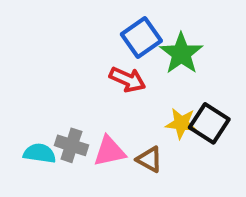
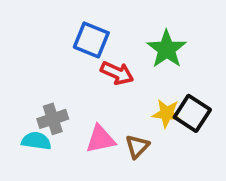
blue square: (141, 38) -> (91, 40), moved, turned -33
gray cross: (71, 145) -> (53, 119), moved, turned -36
brown triangle: (149, 159) -> (137, 146), turned 45

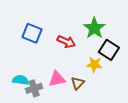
blue square: (91, 40) -> (32, 33), moved
black square: (192, 113) -> (109, 50), moved
gray cross: (53, 119) -> (34, 88), moved

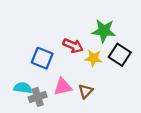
green star: (94, 28) -> (104, 31), turned -30
blue square: (32, 33) -> (42, 58), moved
yellow star: (94, 64) -> (94, 58), moved

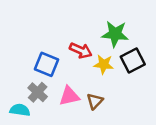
black square: (120, 55) -> (133, 61), turned 30
cyan semicircle: (23, 88) -> (20, 110), moved
gray cross: (38, 97) -> (38, 92), moved, turned -30

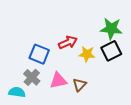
green star: (115, 34) -> (111, 29), moved
red arrow: (81, 50) -> (68, 42), turned -48

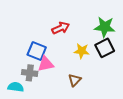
red arrow: (68, 42) -> (61, 28), moved
gray cross: (32, 77) -> (30, 73), turned -35
pink triangle: (58, 81) -> (46, 64), moved

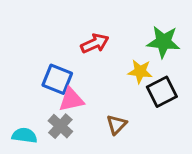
black square: (105, 48) -> (162, 92), moved
yellow star: (82, 51) -> (140, 71), moved
gray cross: (30, 73) -> (60, 126), moved, turned 35

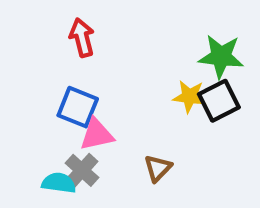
red arrow: (95, 43) -> (82, 38), moved, turned -80
black square: (162, 92) -> (219, 101), moved
cyan semicircle: (24, 135) -> (59, 183), moved

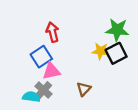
red arrow: (82, 38) -> (52, 32), moved
blue square: (78, 107) -> (41, 57), turned 35

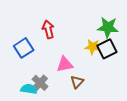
blue square: (41, 57) -> (24, 48), moved
pink triangle: (51, 71) -> (65, 64), moved

